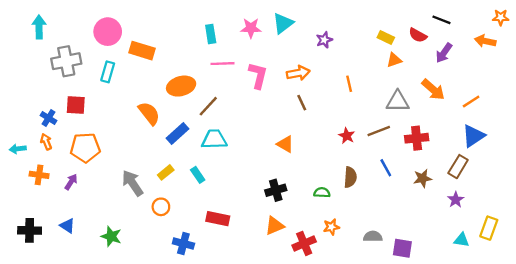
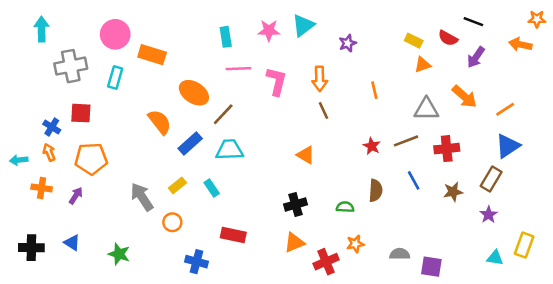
orange arrow: (298, 73) -> (320, 79), turned 100
orange ellipse: (181, 86) -> (194, 93), turned 48

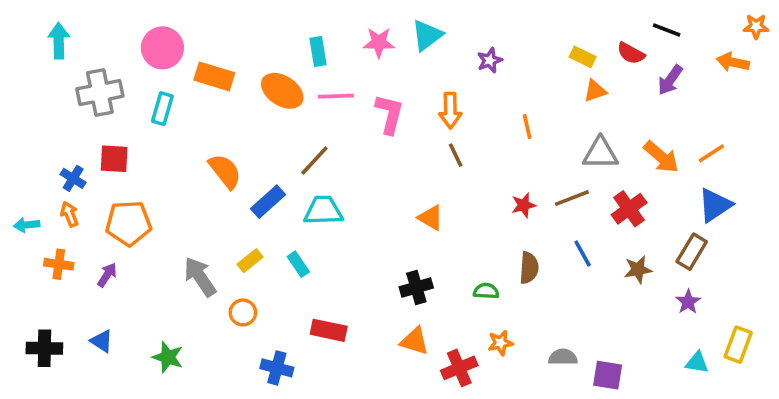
orange ellipse: (194, 93) -> (282, 91), moved
orange arrow: (464, 97) -> (661, 157), moved
red star: (372, 146) -> (524, 205), turned 30
red cross: (447, 149) -> (629, 209), turned -30
orange triangle: (294, 243) -> (415, 341), turned 40

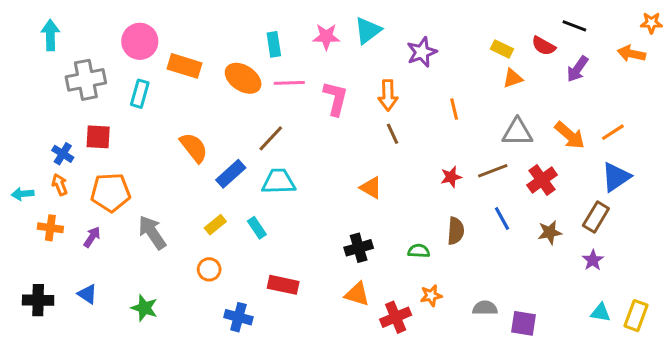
purple star: (490, 60) -> (422, 52), size x1.4
gray arrow: (200, 277) -> (152, 232), moved
yellow rectangle: (738, 345) -> (636, 316), moved

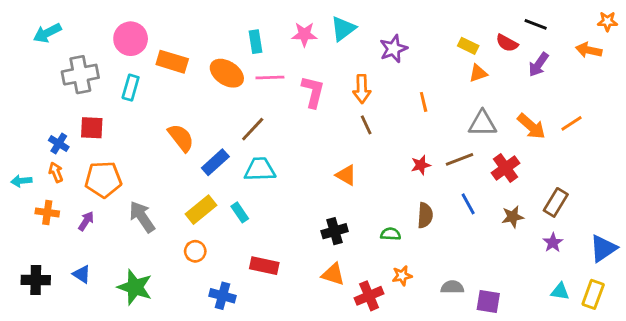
cyan arrow: (50, 35) -> (47, 33), turned -116
blue triangle: (616, 177) -> (603, 248), moved
yellow rectangle: (215, 225) -> (201, 210), size x1.5
green star: (144, 308) -> (135, 287), size x1.4

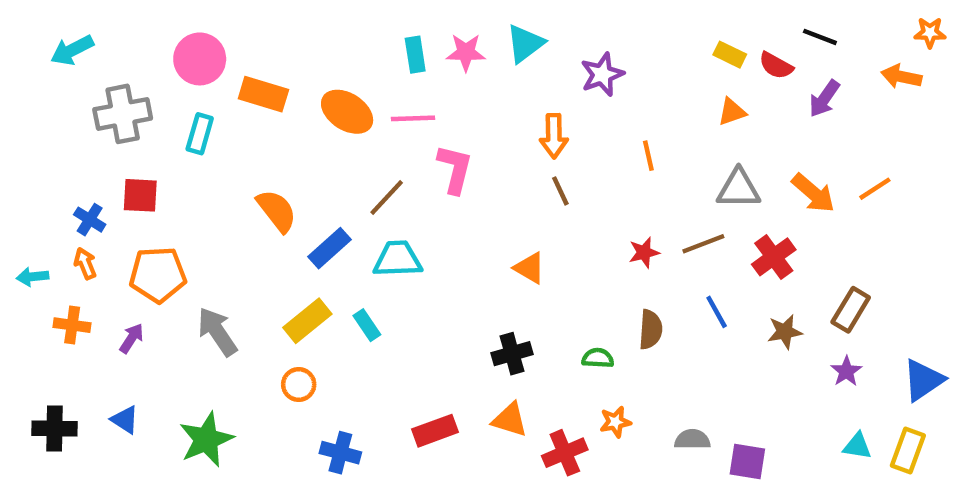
cyan rectangle: (256, 42) -> (415, 55), moved
yellow rectangle: (468, 46) -> (730, 55), moved
pink L-shape: (313, 92) -> (455, 169), moved
red rectangle: (264, 266) -> (435, 431), moved, turned -32
green star: (135, 287) -> (206, 439), turned 30

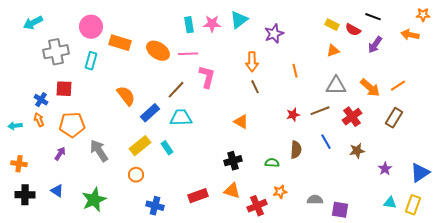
brown rectangle: (851, 310) -> (394, 118), moved
orange cross: (72, 325) -> (19, 164), moved

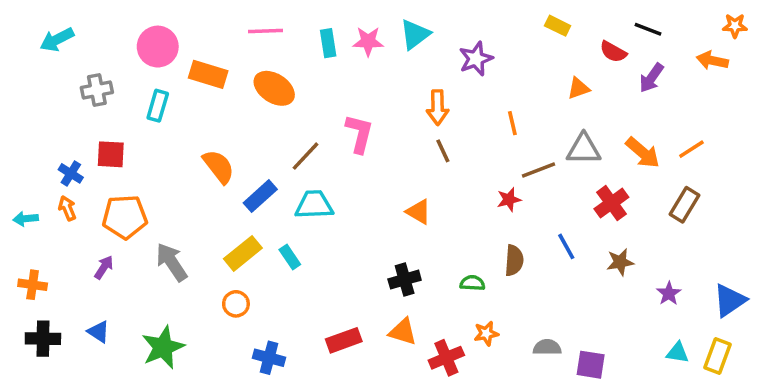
yellow rectangle: (332, 25) -> (558, 26), moved
gray cross: (56, 52) -> (97, 90), size x0.7
pink line: (188, 54) -> (266, 31), moved
brown line: (320, 111) -> (538, 170), moved

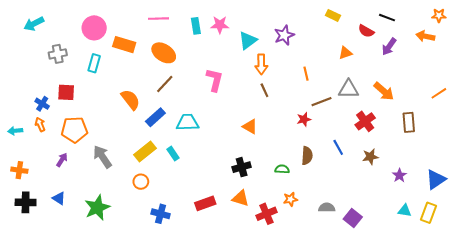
cyan triangle: (415, 34) -> (248, 40), moved
orange line: (691, 149) -> (439, 93), moved
brown line: (305, 156) -> (165, 84), moved
brown rectangle: (684, 205) -> (409, 122), turned -36
purple square: (591, 365) -> (353, 218), turned 30

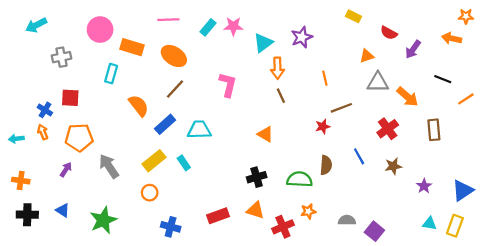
black line: (387, 18) -> (443, 79), moved
cyan rectangle: (196, 26) -> (208, 27), turned 49
cyan rectangle: (94, 63) -> (111, 74), moved
gray triangle: (349, 89) -> (378, 82), moved
green semicircle: (282, 169) -> (300, 179), size x1.6

